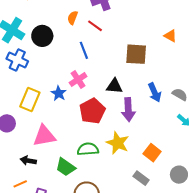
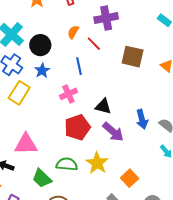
brown square: (136, 54) -> (133, 57), moved
blue star: (59, 93) -> (42, 71), moved
yellow rectangle: (30, 99) -> (19, 93), moved
purple arrow: (128, 110) -> (113, 132), turned -55

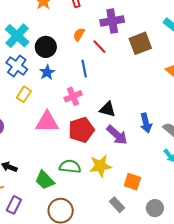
brown square: (133, 57) -> (140, 43), moved, turned -35
yellow rectangle: (19, 93) -> (24, 94), size x0.7
pink triangle: (26, 144) -> (47, 122), moved
yellow star: (97, 163) -> (100, 166), turned 30
orange square: (130, 178) -> (132, 182), turned -30

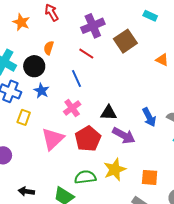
orange semicircle: (79, 34) -> (49, 48), moved
pink triangle: (47, 122) -> (53, 139), turned -30

